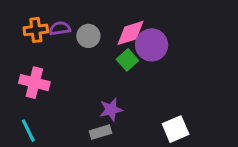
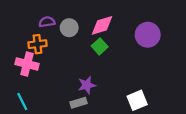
orange cross: (36, 30) -> (38, 44), moved
purple circle: (152, 45) -> (148, 35), moved

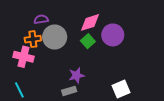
gray circle: (69, 28) -> (55, 37), moved, size x1.5
purple circle: (148, 35) -> (113, 35), moved

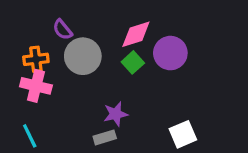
purple semicircle: (41, 19) -> (62, 30), turned -120
orange cross: (33, 39) -> (36, 59), moved

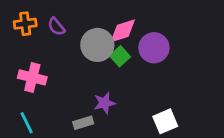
gray circle: (83, 56) -> (97, 45), moved
orange cross: (36, 59) -> (25, 24), moved
gray rectangle: (105, 137) -> (83, 123), moved

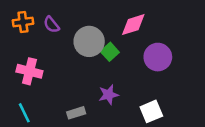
pink diamond: (123, 31) -> (133, 25), moved
purple circle: (154, 48) -> (158, 57), moved
purple star: (104, 103) -> (109, 95), moved

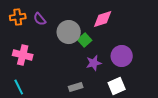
purple circle: (158, 57) -> (122, 56), moved
purple star: (109, 95) -> (94, 63), moved
gray rectangle: (76, 113) -> (76, 87), moved

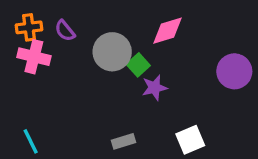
pink cross: (23, 55) -> (34, 57), moved
purple circle: (122, 56) -> (234, 71), moved
purple star: (94, 63) -> (155, 88), moved

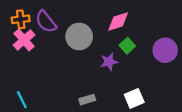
purple semicircle: (65, 31) -> (46, 22), size x1.5
pink cross: (34, 57) -> (24, 40), turned 35
green square: (138, 65) -> (127, 46), moved

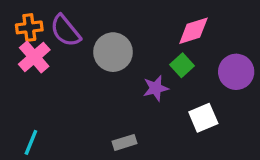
pink diamond: (118, 22) -> (193, 31), moved
white square: (134, 98) -> (203, 118), moved
cyan line: (22, 100) -> (31, 142), turned 48

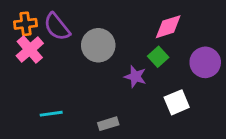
purple star: (156, 88) -> (135, 77), turned 30
cyan line: (31, 142) -> (51, 114), moved, turned 60

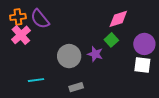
gray circle: (98, 45) -> (69, 56), moved
white square: (177, 102) -> (142, 65), moved, turned 30

